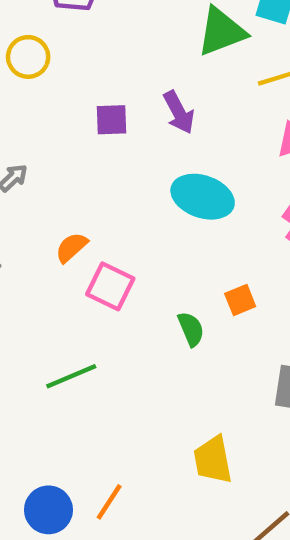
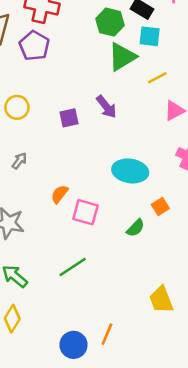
yellow circle: (28, 57) -> (17, 107), moved
cyan ellipse: (203, 197) -> (130, 171), moved
green semicircle: (191, 329) -> (135, 228), turned 78

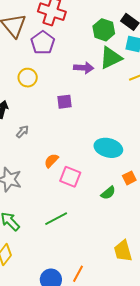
yellow circle: (17, 107) -> (28, 78), moved
purple arrow: (106, 107) -> (84, 68), moved, turned -54

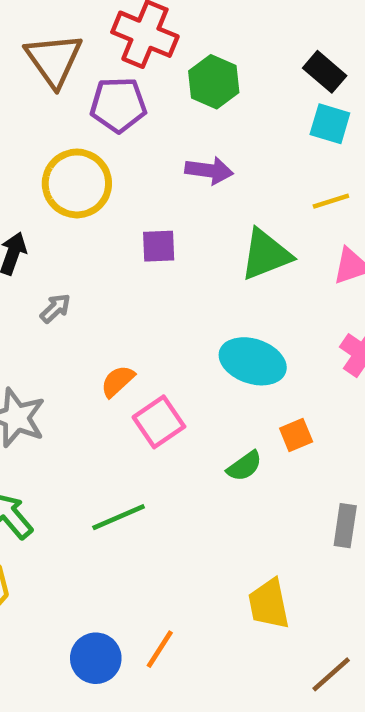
green hexagon: (104, 30) -> (214, 82), moved
purple pentagon: (43, 43) -> (118, 105), turned 30
green triangle: (111, 58) -> (266, 255), moved
yellow circle: (28, 78) -> (77, 183), size x1.5
pink square: (70, 177) -> (159, 422), turned 30

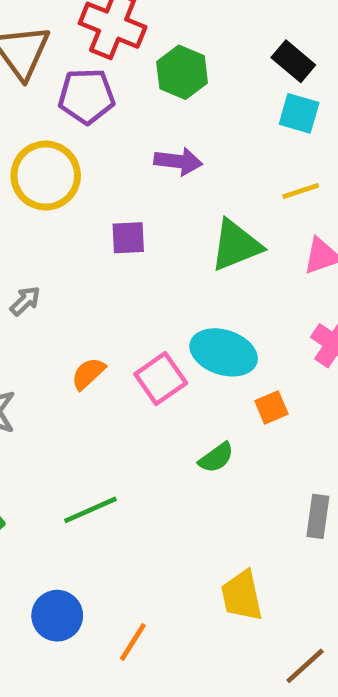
pink square: (159, 422) -> (161, 379), moved
orange square: (296, 435) -> (271, 407), moved
blue circle: (96, 658) -> (57, 616), moved

